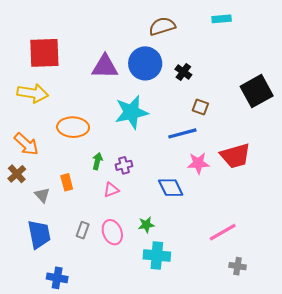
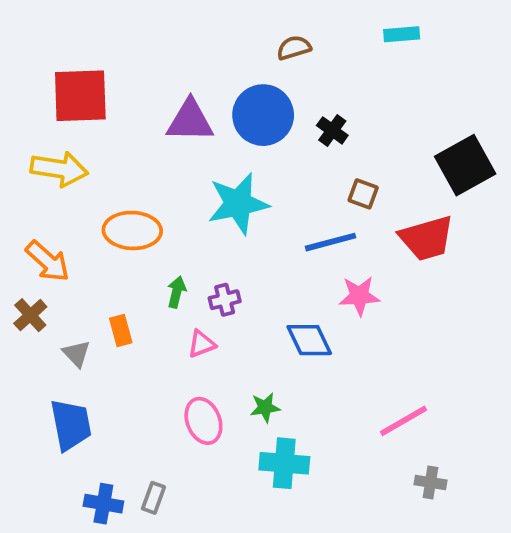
brown semicircle: (162, 26) -> (294, 48), size x0.7
red trapezoid: (235, 156) -> (427, 238), moved
gray rectangle: (83, 230) -> (153, 498), moved

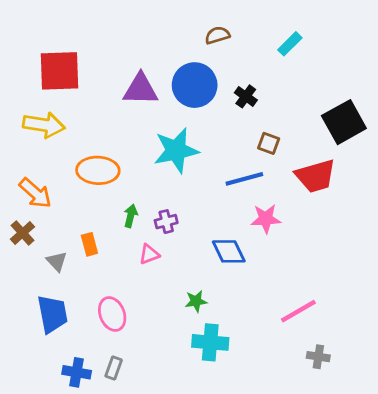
cyan rectangle: (402, 34) -> (290, 44), moved, turned -40
pink ellipse: (203, 421) -> (112, 314), moved

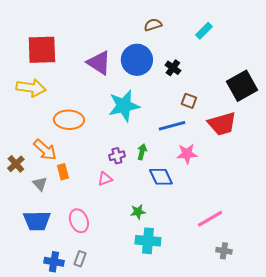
purple triangle: (141, 89) -> (99, 63), turned 32
orange arrow: (35, 193) -> (45, 150), moved
green arrow: (131, 216) -> (142, 152), moved
blue trapezoid: (52, 314) -> (37, 221), turned 100

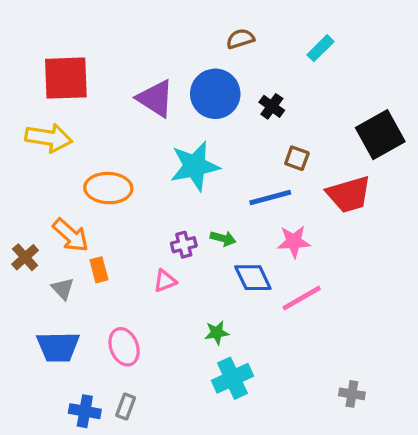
green arrow: (142, 152) -> (223, 238), turned 91
pink line: (210, 219) -> (302, 298), moved
cyan cross: (148, 241) -> (232, 378), turned -30

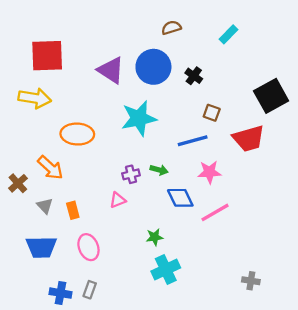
orange rectangle: (99, 270) -> (73, 210), moved

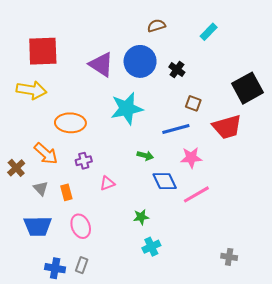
purple cross: (131, 174) -> (84, 161), moved
cyan cross: (166, 270) -> (151, 247), size x0.7

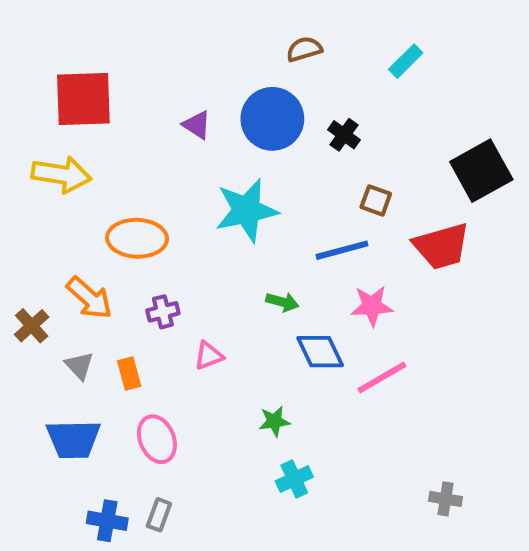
purple triangle: (101, 64) -> (197, 125), size x0.6

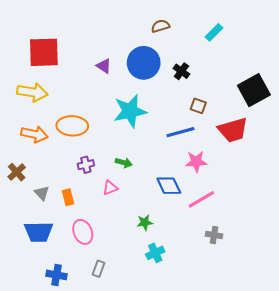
orange arrow: (89, 298) -> (34, 134), moved, turned -30
green arrow: (282, 302) -> (124, 163), moved
gray cross: (445, 499) -> (214, 235), moved
gray rectangle: (159, 515) -> (98, 269), moved

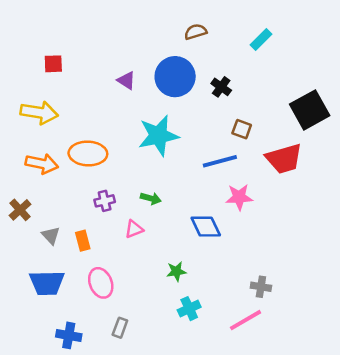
red square: (44, 52) -> (53, 64), size x0.5
pink line: (201, 199) -> (246, 320), moved

